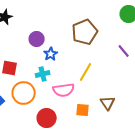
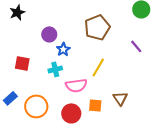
orange circle: (24, 93) -> (36, 106), moved
red circle: (47, 118) -> (71, 113), moved

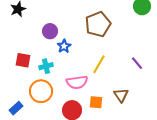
purple line: (136, 46) -> (137, 63), moved
cyan cross: (55, 69) -> (46, 66), moved
blue rectangle: (10, 98) -> (16, 108), moved
orange circle: (36, 106) -> (41, 91), moved

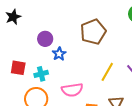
yellow line: (99, 64) -> (107, 72), moved

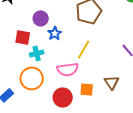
red square: (18, 68) -> (23, 37), moved
yellow line: (107, 72) -> (84, 49), moved

